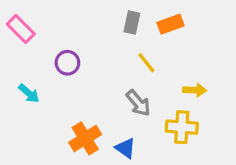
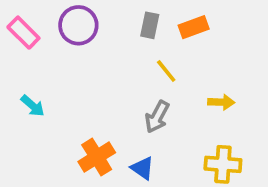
purple circle: (67, 63) -> (78, 25), moved, size x1.4
gray arrow: (138, 103) -> (157, 117), turned 68
yellow cross: (182, 127) -> (223, 164), moved

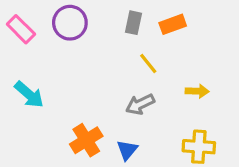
cyan arrow: (33, 106) -> (29, 94), size x1.4
gray arrow: (157, 117) -> (140, 104), turned 36
blue triangle: (142, 168) -> (127, 150), turned 35

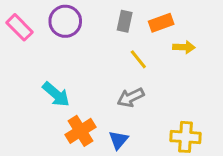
yellow arrow: (197, 91) -> (184, 47), moved
cyan arrow: (29, 94) -> (56, 94), moved

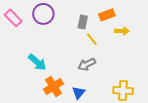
gray rectangle: (125, 21) -> (83, 22), moved

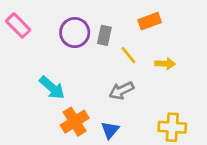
purple circle: (43, 14) -> (75, 33), moved
gray rectangle: (83, 22) -> (104, 35), moved
yellow arrow: (122, 31) -> (165, 64), moved

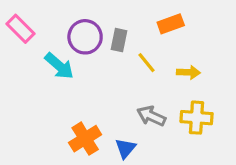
cyan arrow: (52, 88) -> (59, 66), moved
gray arrow: (121, 91) -> (151, 116), moved, turned 50
yellow cross: (172, 127) -> (197, 118), moved

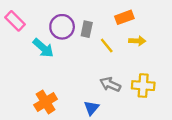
yellow arrow: (188, 72) -> (137, 41), moved
orange cross: (85, 139) -> (46, 102), moved

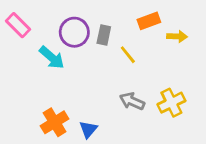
yellow arrow: (137, 41) -> (177, 36), moved
yellow cross: (143, 86) -> (171, 103), turned -30
blue triangle: (91, 108) -> (88, 129), moved

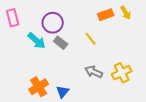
pink rectangle: (18, 25) -> (13, 18), turned 30
gray rectangle: (104, 35) -> (61, 43), moved, turned -64
yellow arrow: (177, 36) -> (126, 13), moved, turned 56

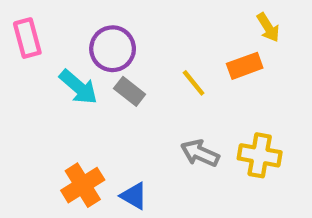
orange rectangle: (106, 15) -> (245, 66), moved
yellow cross: (122, 73) -> (260, 155), turned 36
blue triangle: (63, 92) -> (134, 196), turned -40

